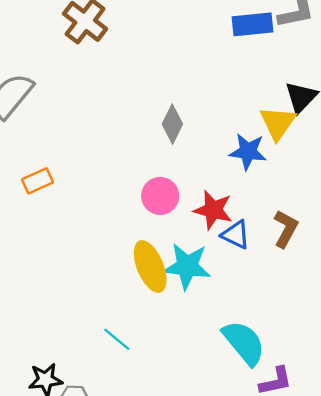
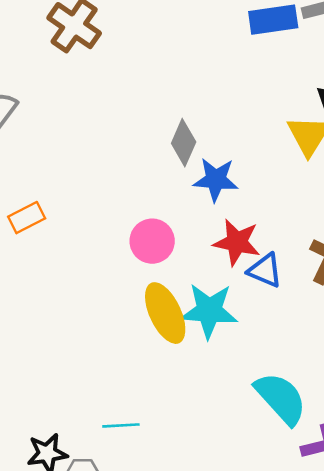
blue star: (248, 152) -> (216, 180), moved
pink circle: (160, 196) -> (152, 241), moved
cyan line: (117, 339) -> (121, 425), moved, turned -40

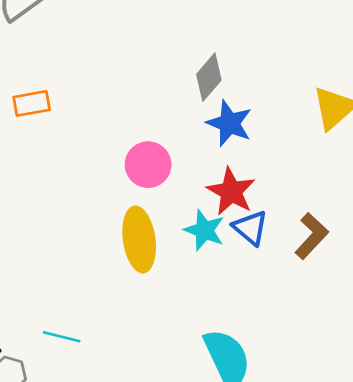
cyan star: (209, 311) -> (204, 230), moved, size x0.7

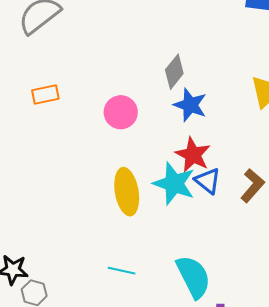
pink circle: (148, 165) -> (121, 112), moved
cyan star: (204, 230) -> (174, 184), size x1.4
cyan line: (62, 337) -> (122, 271), moved

